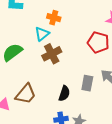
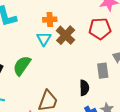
brown cross: (52, 54) -> (66, 35), moved

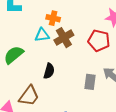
cyan triangle: (44, 39) -> (42, 35), turned 35
black semicircle: (84, 88) -> (49, 71), moved

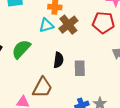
gray rectangle: (90, 82) -> (80, 68), moved

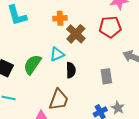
cyan triangle: (46, 25) -> (57, 54), moved
gray rectangle: (80, 68) -> (106, 76), moved

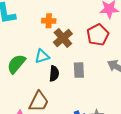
red pentagon: (110, 27) -> (98, 35), turned -30
gray rectangle: (106, 76) -> (79, 70), moved

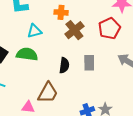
cyan triangle: (42, 56) -> (34, 31), moved
green semicircle: (16, 64) -> (27, 54), turned 55

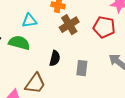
red pentagon: (109, 28) -> (104, 27), turned 30
gray rectangle: (89, 63) -> (82, 68), moved

